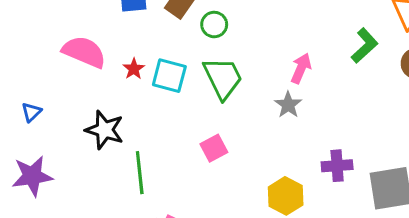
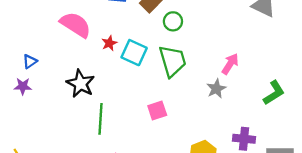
green L-shape: (365, 46) -> (274, 93), moved
purple star: (32, 176) -> (23, 86), moved, size x0.6

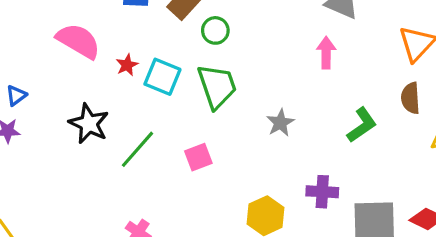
pink arrow: (230, 64) -> (326, 53), moved, turned -30
green line: (100, 119) -> (137, 149), moved, turned 40

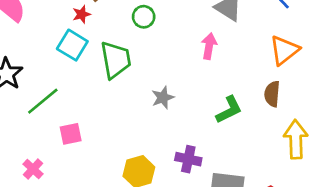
green circle: (215, 30) -> (144, 17), moved
red star: (127, 65) -> (81, 14), moved
pink square: (198, 157) -> (71, 134), moved

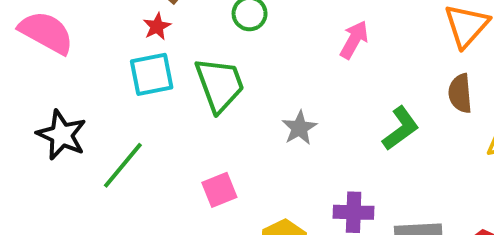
cyan square: (72, 45) -> (152, 74), turned -32
pink arrow: (209, 46) -> (354, 40), turned 30
pink square: (71, 134) -> (219, 190), moved

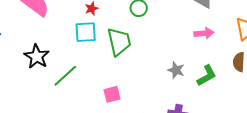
pink arrow: (354, 40) -> (204, 33), moved, turned 48
gray star: (299, 128) -> (176, 70), moved, turned -30

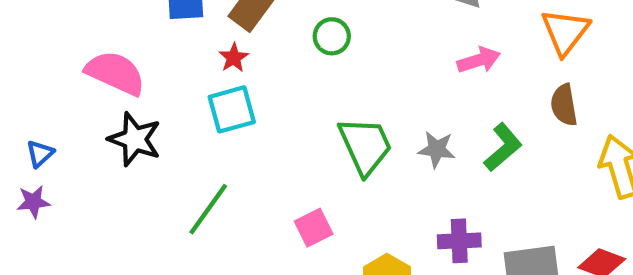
green trapezoid: (119, 42) -> (365, 146), moved
black star: (37, 56) -> (135, 139), moved

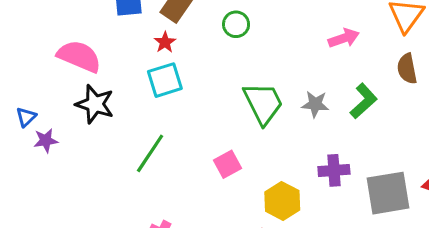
purple star: (33, 202) -> (46, 140), moved

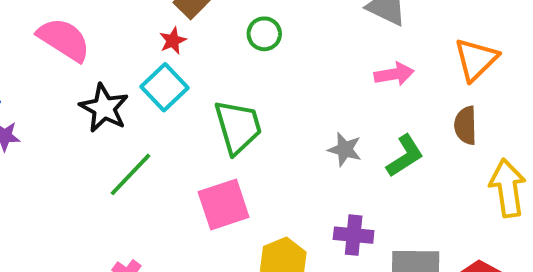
cyan square: (165, 80) -> (165, 87), turned -36
green trapezoid: (263, 103) -> (238, 127), moved
black star: (95, 104) -> (104, 108), moved
pink square: (227, 164) -> (224, 205), size x1.5

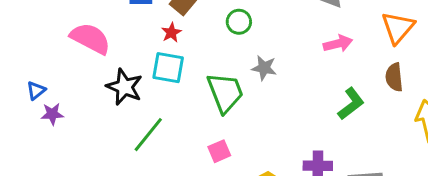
cyan square: (165, 87) -> (168, 68), turned -32
gray star: (345, 149) -> (264, 68), moved
pink square: (224, 205) -> (219, 151), size x0.6

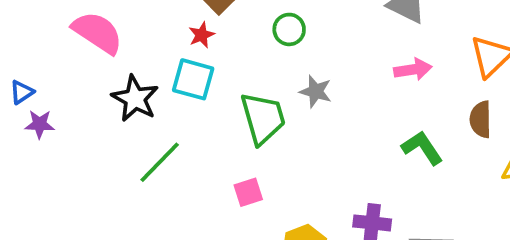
green L-shape: (351, 104) -> (422, 148), turned -92

